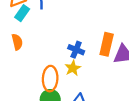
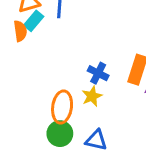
orange semicircle: (17, 42) -> (20, 31), moved

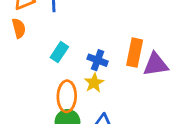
cyan rectangle: (34, 21) -> (59, 52), moved

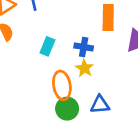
orange rectangle: (135, 53) -> (108, 17), moved

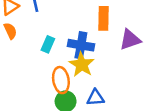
blue cross: (84, 47) -> (81, 45), size x1.5
yellow star: (85, 68) -> (82, 65), size x1.5

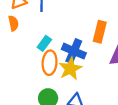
orange ellipse: (61, 80) -> (50, 63), moved

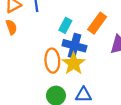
orange rectangle: (100, 32) -> (97, 23), turned 30
cyan rectangle: (44, 43) -> (65, 25), moved

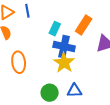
orange ellipse: (52, 61) -> (19, 62), moved

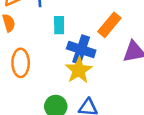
cyan rectangle: (55, 29) -> (59, 25), moved, turned -32

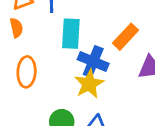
cyan rectangle: (59, 25) -> (71, 34), size x1.5

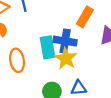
cyan rectangle: (71, 34) -> (48, 47), moved

